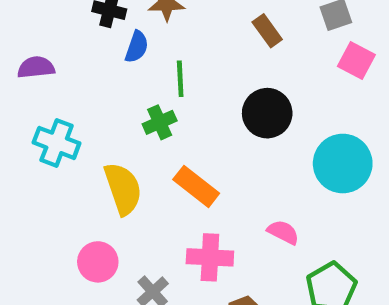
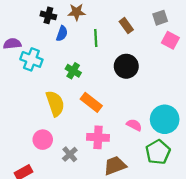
green line: (180, 79) -> (96, 38), moved
green cross: (160, 122) -> (73, 71), turned -35
cyan cross: (57, 143) -> (31, 59), moved
cyan circle: (343, 164) -> (165, 119), moved

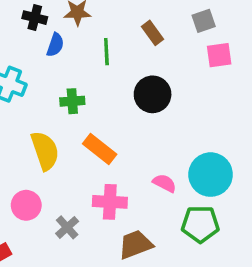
pink square: (170, 40) -> (219, 55), turned -36
green cross: (73, 71) -> (72, 101), turned -35
green pentagon: (158, 152) -> (200, 224), turned 30

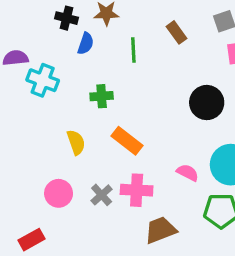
black circle: (153, 94) -> (207, 103), moved
yellow semicircle: (45, 151) -> (76, 142), size x0.7
gray cross: (67, 227) -> (102, 195), moved

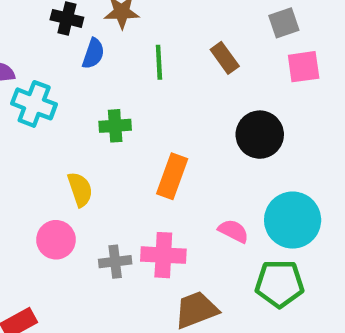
brown rectangle: (176, 32) -> (225, 58), moved
orange rectangle: (127, 141) -> (172, 176), moved, turned 72
pink circle: (59, 193) -> (56, 240), moved
gray cross: (102, 195) -> (115, 262), turned 35

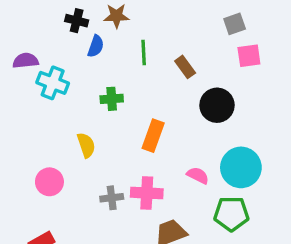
brown rectangle: (225, 58) -> (185, 67), moved
pink circle: (56, 240) -> (49, 182), moved

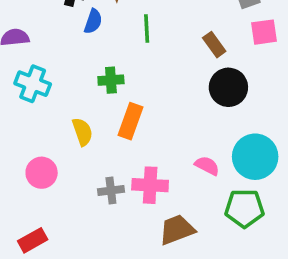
brown rectangle: (185, 67) -> (214, 45), moved
cyan cross: (53, 83) -> (33, 84), moved
orange rectangle: (153, 136) -> (131, 121), moved

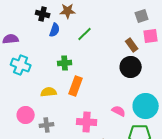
green line: (147, 29) -> (85, 34), turned 49
brown rectangle: (214, 45) -> (132, 45), moved
yellow semicircle: (82, 132) -> (49, 92), turned -77
gray cross: (111, 191) -> (47, 125), moved

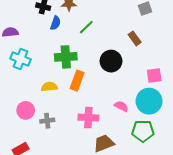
pink square: (151, 36) -> (154, 75), moved
green cross: (65, 63) -> (66, 57), size x1.5
black circle: (131, 67) -> (111, 61), moved

